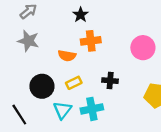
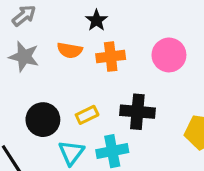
pink circle: (143, 48) -> (169, 55), moved
orange semicircle: (67, 56) -> (70, 50), moved
black cross: (110, 81) -> (137, 112), size x1.5

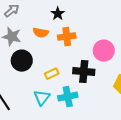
pink circle: (169, 55) -> (104, 51), moved
black circle: (43, 120) -> (22, 61), moved

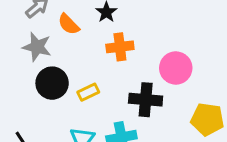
orange semicircle: (41, 33) -> (69, 24), moved, turned 35
yellow rectangle: (52, 74) -> (88, 92), moved

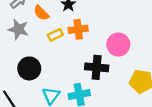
black circle: (52, 83) -> (29, 68), moved
yellow rectangle: (88, 92) -> (55, 35), moved

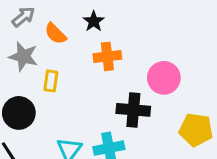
yellow rectangle: (55, 35) -> (51, 81), moved, turned -56
black circle: (29, 68) -> (19, 113), moved

